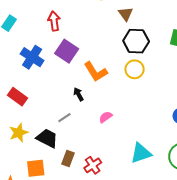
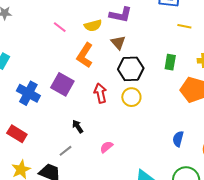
red arrow: (54, 21) -> (100, 93), moved
orange L-shape: (96, 72) -> (85, 55), moved, turned 70

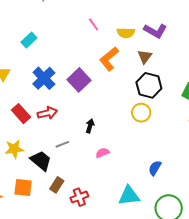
red arrow: (100, 93) -> (47, 113), moved, turned 72
black arrow: (78, 126) -> (90, 126), moved, turned 32
blue semicircle: (178, 139) -> (155, 168), moved

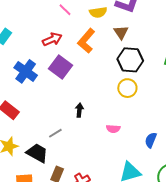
red arrow: (47, 113) -> (52, 39), moved
pink semicircle: (102, 153) -> (113, 129), moved, turned -144

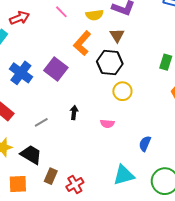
red arrow: (52, 39) -> (20, 18), moved
black hexagon: (130, 60) -> (110, 63), moved
pink semicircle: (113, 129) -> (107, 124), moved
gray line: (55, 133) -> (41, 122), moved

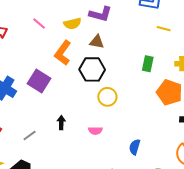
brown triangle: (117, 35) -> (97, 42), turned -42

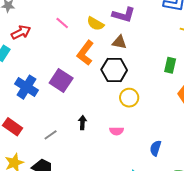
yellow semicircle: (72, 24) -> (95, 24), turned 42

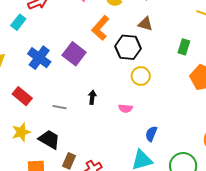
brown triangle: (119, 42) -> (145, 24), moved
gray line: (51, 135) -> (60, 107), turned 40
blue semicircle: (155, 148) -> (151, 134), moved

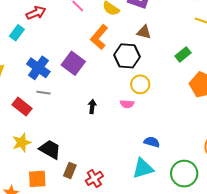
green rectangle: (184, 47) -> (183, 54), turned 35
gray line: (60, 107) -> (44, 93), moved
pink semicircle: (126, 108) -> (127, 104), moved
blue semicircle: (151, 134) -> (152, 142), turned 84

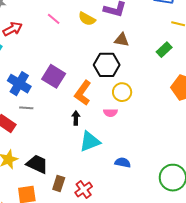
orange L-shape: (99, 37) -> (83, 93), moved
green rectangle: (183, 54) -> (164, 50), moved
blue semicircle: (152, 142) -> (123, 163), moved
cyan triangle: (143, 168) -> (90, 141), moved

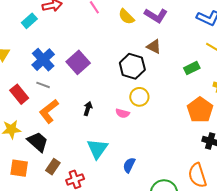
orange L-shape: (83, 93) -> (49, 111), moved
cyan triangle: (90, 141) -> (97, 149), moved, turned -50
blue semicircle: (123, 163) -> (129, 165), moved, turned -91

